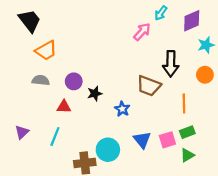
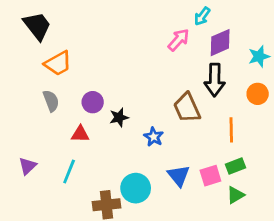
purple diamond: (192, 21) -> (220, 43), moved
gray semicircle: (41, 80) -> (51, 101), turned 63
brown trapezoid: (149, 86) -> (187, 108), turned 45

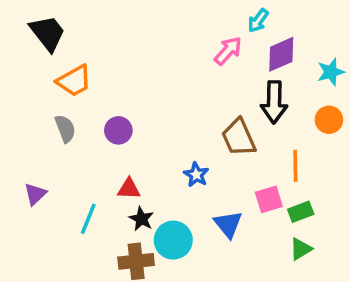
black star: (119, 117) -> (141, 219), moved, turned -30
red triangle: (80, 134) -> (129, 189), moved
purple triangle: (27, 166) -> (35, 194), moved
pink square: (210, 176) -> (269, 199), moved

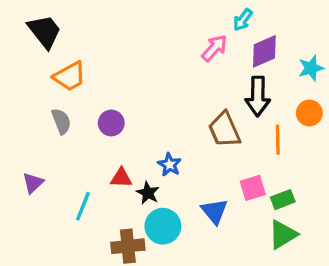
orange line: (295, 166) -> (278, 140), moved
blue star: (196, 175) -> (169, 165), moved
black star: (141, 219) -> (148, 193), moved
green triangle: (301, 249) -> (283, 235), size x1.4

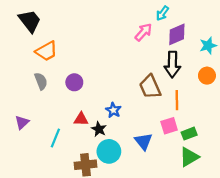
orange line: (278, 140) -> (177, 100), moved

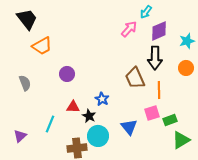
gray semicircle: (41, 81) -> (25, 83), moved
purple triangle: (22, 122) -> (20, 136), moved
green triangle: (189, 157) -> (181, 140), moved

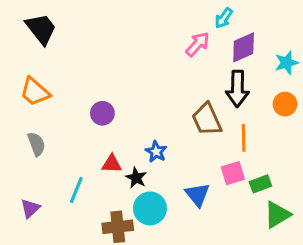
orange trapezoid: (42, 46) -> (35, 92), moved, turned 70
gray semicircle: (25, 83) -> (36, 144), moved

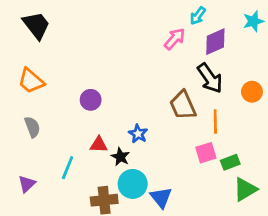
cyan star: (287, 63) -> (253, 21), moved
black arrow: (237, 89) -> (210, 78), turned -36
blue triangle: (198, 195) -> (161, 197), moved

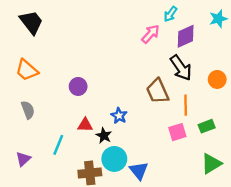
green rectangle: (230, 162) -> (207, 126), moved

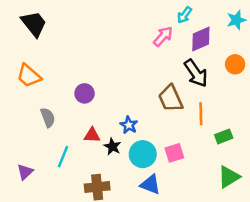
orange circle: (217, 79) -> (235, 64), moved
gray semicircle: (28, 110) -> (48, 117), moved
pink square: (177, 132) -> (174, 153), moved
cyan circle: (114, 159) -> (143, 154), moved
blue triangle: (139, 171) -> (150, 184), turned -30

